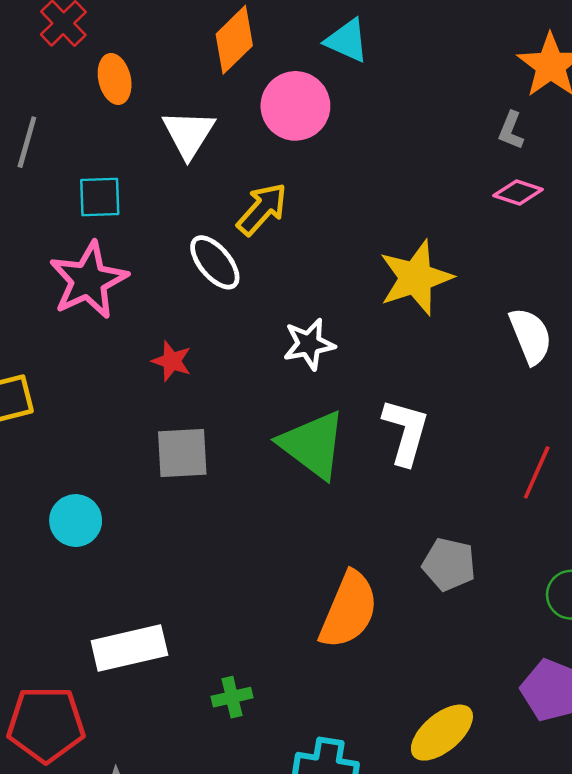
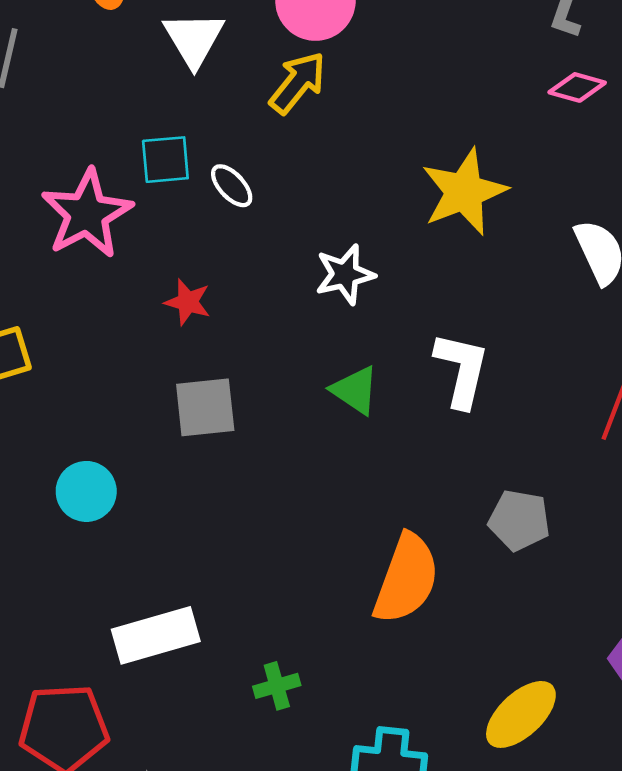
cyan square: (100, 197) -> (165, 160), moved
yellow arrow: (262, 209) -> (298, 83), moved
white ellipse: (215, 262) -> (232, 186), size x0.7
green triangle: (313, 445) -> (355, 390), size x0.6

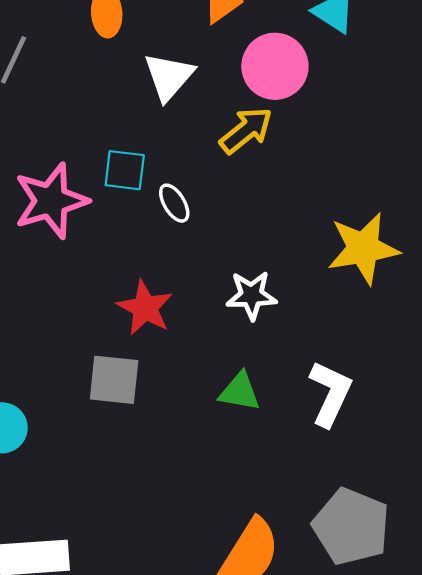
red star: (188, 302) -> (145, 308), moved, size x1.4
green triangle: (355, 390) -> (240, 392), turned -36
gray pentagon: (519, 520) -> (351, 527), size x1.5

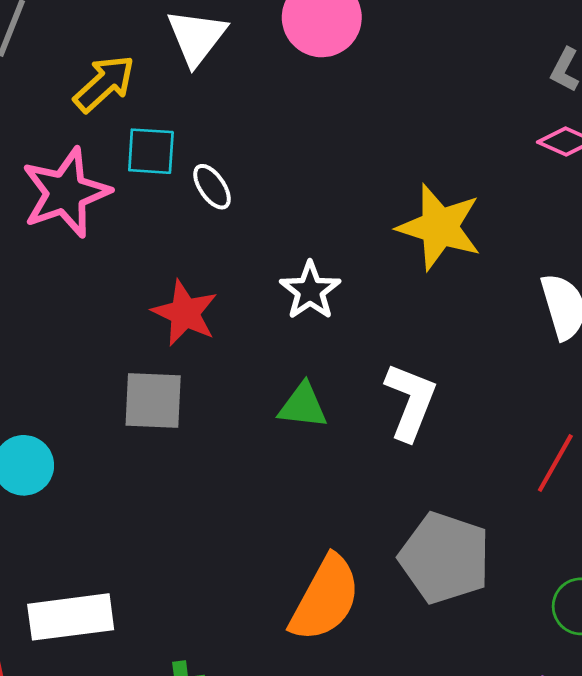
yellow arrow: (246, 130) -> (104, 84), moved
yellow star: (363, 248) -> (439, 227), turned 30
white star: (251, 295) -> (310, 291), turned -30

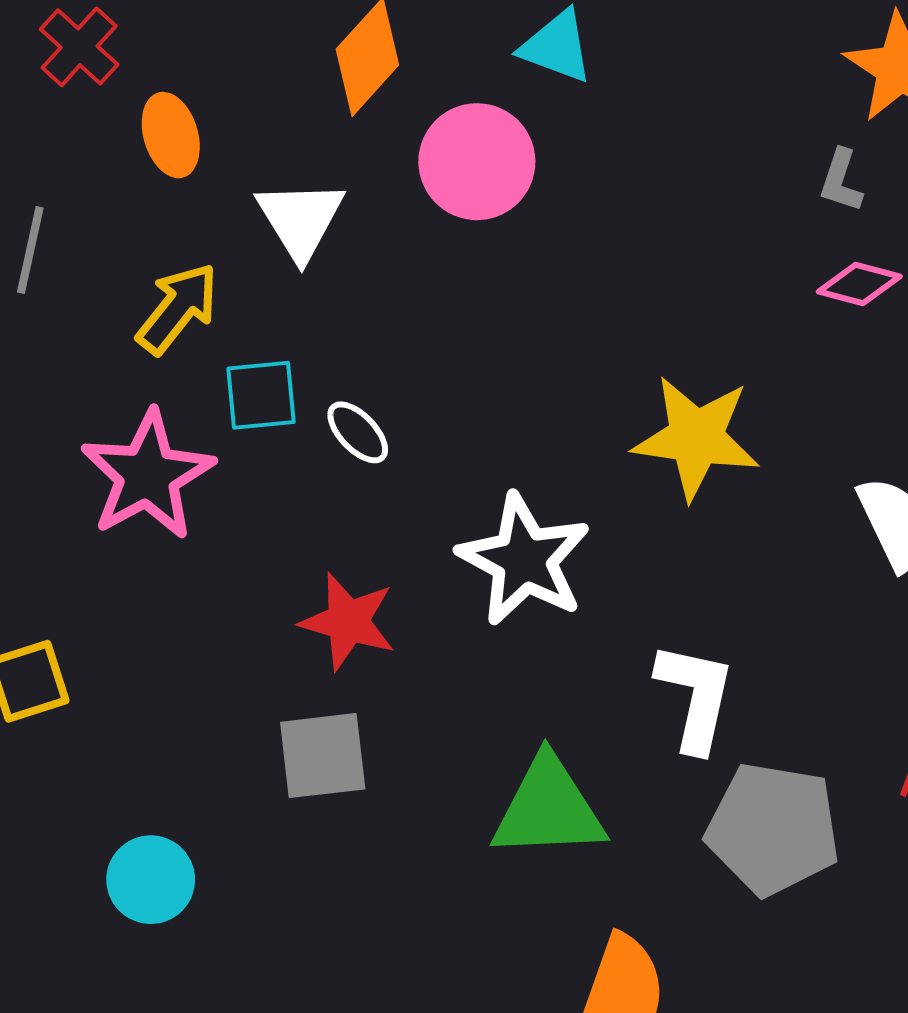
white star: (310, 291) -> (524, 560), size x1.5
green triangle: (303, 406) -> (548, 808), moved, size x1.6
gray pentagon: (445, 558) -> (773, 829), moved

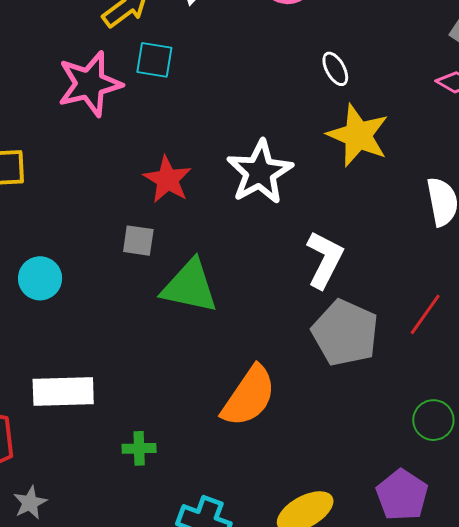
white ellipse: (358, 432) -> (335, 69), moved
gray square: (323, 756) -> (138, 241), size x0.7
green triangle: (548, 808) -> (190, 286), moved

